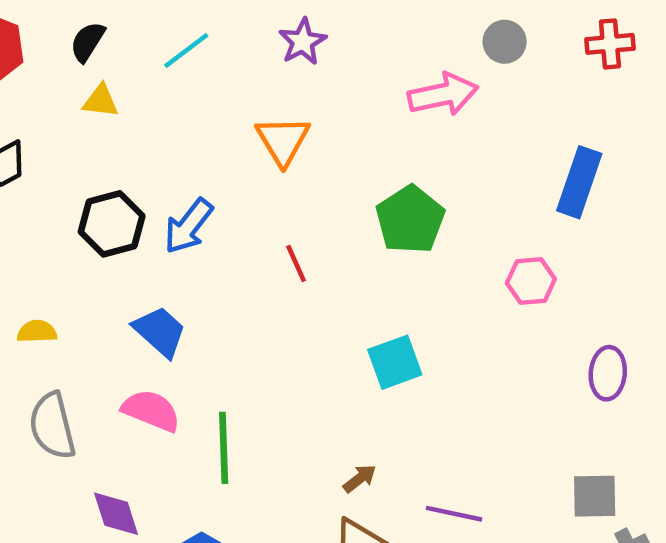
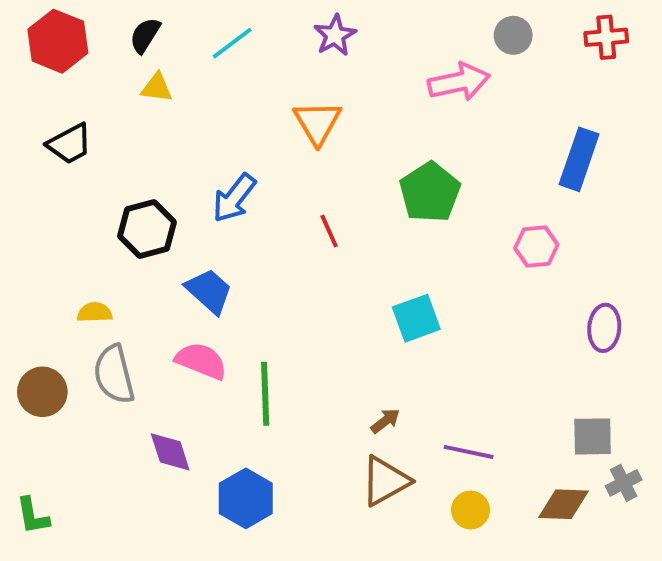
black hexagon: (112, 224) -> (147, 229), moved
yellow semicircle: (37, 331) -> (95, 312), moved

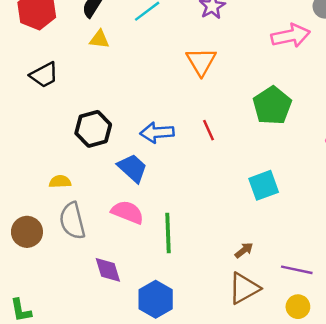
blue arrow: (234, 198) -> (157, 133), moved, turned 48

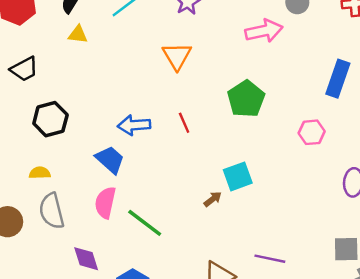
black hexagon: (93, 129) -> (50, 119), moved
pink semicircle: (128, 212) -> (105, 203), turned -100
green line: (168, 233) -> (145, 223), turned -51
brown arrow: (244, 250) -> (213, 199), moved

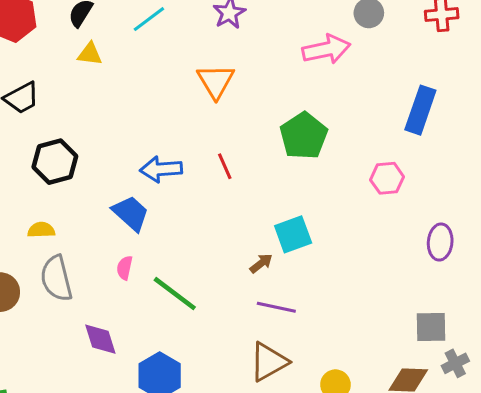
pink semicircle: (105, 203) -> (125, 268), size x0.6
purple line: (270, 259) -> (276, 307), moved

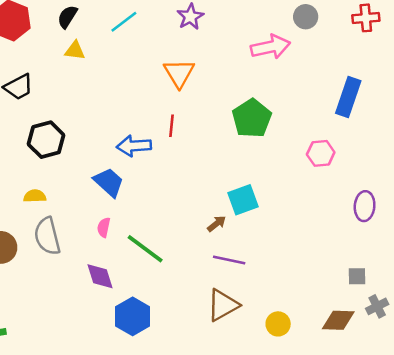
red line: (225, 166) -> (171, 126), moved, turned 30
gray square: (431, 327) -> (357, 276), size x0.7
purple diamond: (100, 339) -> (100, 276), moved

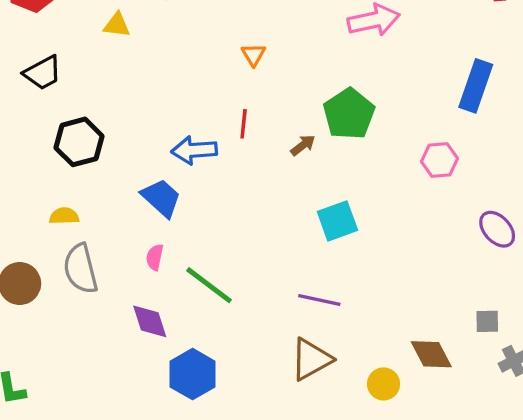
orange triangle: (179, 73) -> (253, 55), size x0.6
purple ellipse: (365, 206) -> (497, 229), turned -48
brown arrow: (217, 224) -> (303, 145), moved
brown diamond: (338, 320) -> (431, 354), moved, turned 60

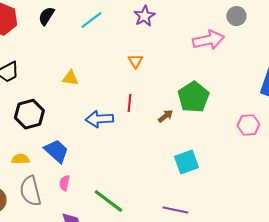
yellow triangle: (117, 25) -> (70, 78), moved
blue trapezoid: (161, 198) -> (56, 151), moved
pink semicircle: (155, 257) -> (64, 183), moved

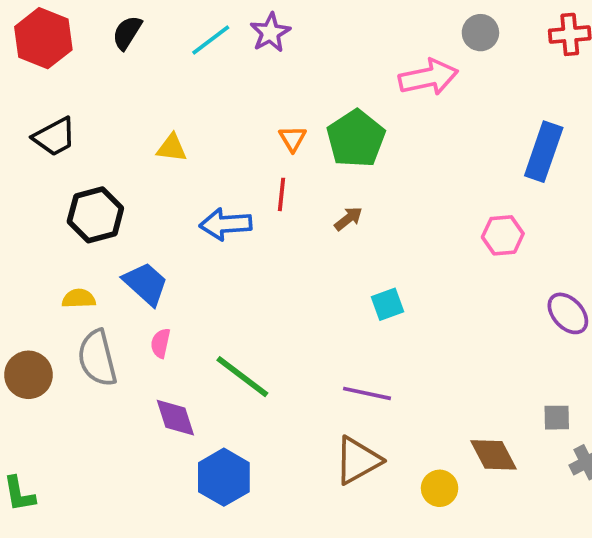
purple star: (144, 16) -> (270, 33), moved
orange triangle: (135, 61) -> (293, 139), moved
green pentagon: (193, 97) -> (356, 139), moved
cyan square: (186, 162) -> (387, 304), size x0.7

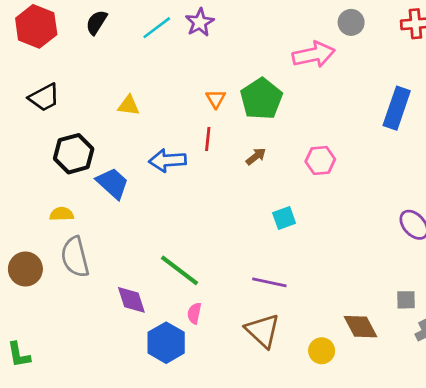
pink hexagon: (503, 235) -> (320, 160), moved
blue trapezoid: (146, 284) -> (113, 183), moved
pink semicircle: (161, 343) -> (194, 313), moved
brown triangle: (358, 460) -> (263, 331), turned -48

